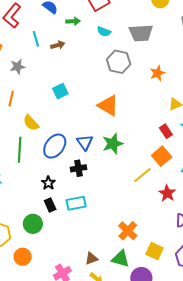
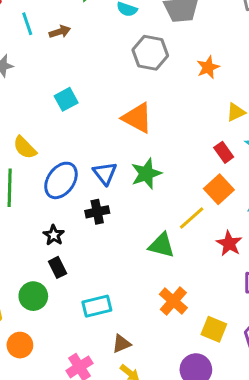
cyan rectangle: (76, 203) -> (97, 306), moved
green triangle: (121, 259) -> (161, 245), moved

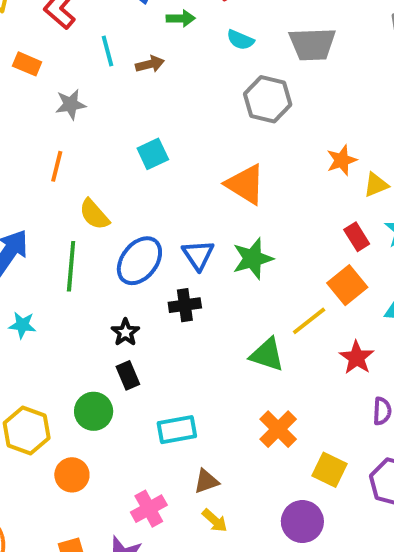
orange star: (208, 67) -> (342, 160), moved

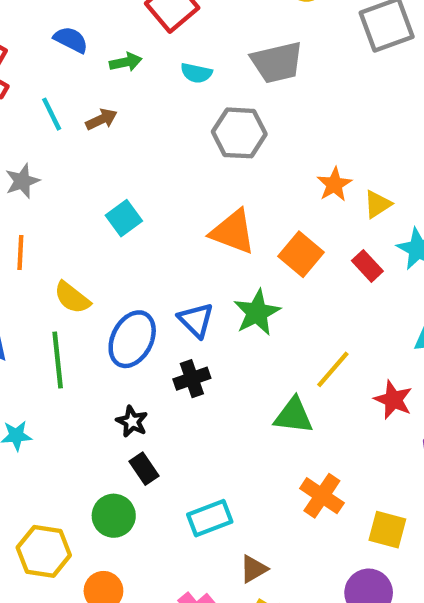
orange square: (347, 285) -> (301, 254), moved

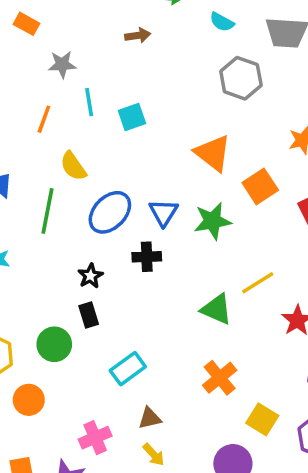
cyan line: (52, 114) -> (89, 102), moved
cyan rectangle: (210, 518) -> (128, 369), turned -32

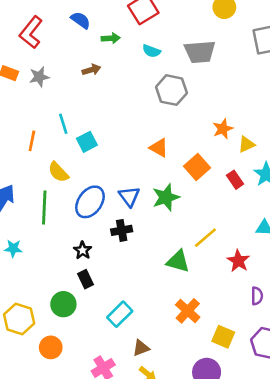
gray star: (62, 64) -> (39, 77), moved
cyan square: (132, 117) -> (87, 142), moved
orange triangle: (213, 153) -> (159, 148), size x0.7

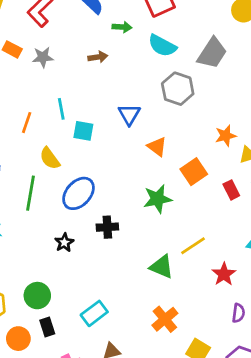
cyan semicircle: (151, 51) -> (162, 46), size x1.5
gray trapezoid: (200, 52) -> (212, 53), turned -60
cyan square: (87, 142) -> (83, 131), turned 30
blue triangle: (129, 196) -> (129, 114), moved
black rectangle: (85, 279) -> (47, 327), moved

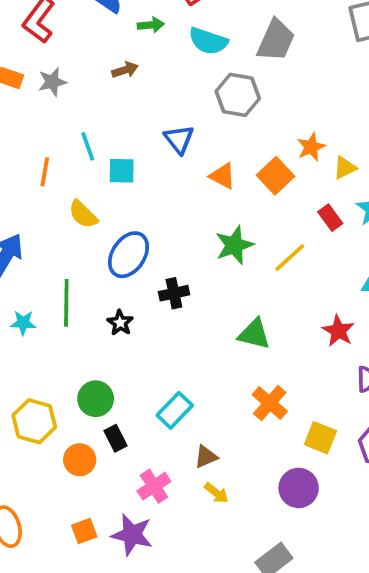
orange square: (194, 172) -> (276, 176), moved
green line: (30, 193) -> (66, 303), moved
yellow line: (193, 246) -> (290, 258), moved

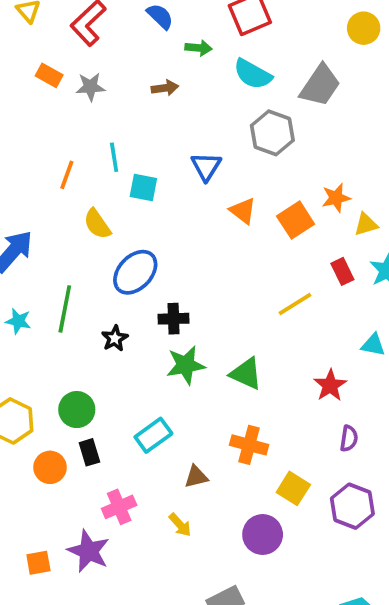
green star: (234, 245) -> (186, 365), moved
orange cross: (270, 403) -> (249, 445), turned -36
brown triangle: (206, 457) -> (196, 477), moved
orange square: (84, 531) -> (38, 563), moved

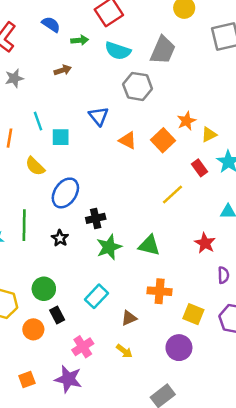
orange square: (38, 563) -> (27, 380), moved

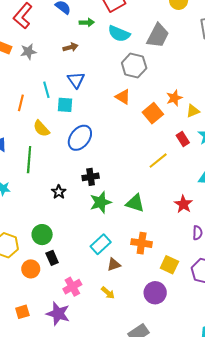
blue triangle: (99, 116) -> (76, 80), moved
orange triangle: (128, 140) -> (123, 97), moved
blue ellipse: (65, 193) -> (80, 138), moved
green line: (24, 225) -> (29, 160), moved
cyan rectangle: (96, 296) -> (101, 244), moved

